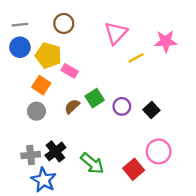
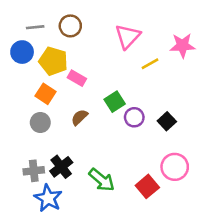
gray line: (20, 25) -> (35, 27), moved
green square: (95, 98) -> (115, 102), moved

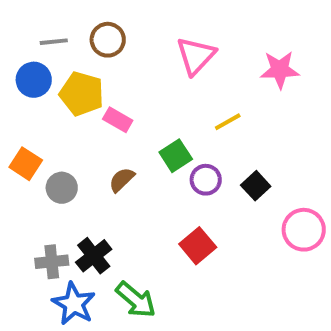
yellow line: (150, 64) -> (228, 122), moved
orange square: (46, 94) -> (26, 164), moved
pink circle: (175, 167) -> (304, 230), moved
green arrow: (102, 180) -> (136, 300), moved
red square: (147, 186) -> (198, 246), moved

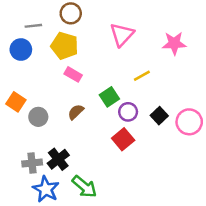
brown circle: (108, 40) -> (71, 13), moved
yellow pentagon: (82, 94) -> (64, 46), moved
pink circle: (304, 230) -> (189, 122), moved
red square: (198, 246) -> (123, 139), moved

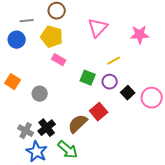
green square: (109, 97) -> (88, 78), turned -35
brown semicircle: (76, 112) -> (78, 124), moved, size x1.5
purple circle: (128, 112) -> (110, 82), moved
gray circle: (38, 117) -> (40, 94), moved
gray cross: (32, 163) -> (26, 131), turned 35

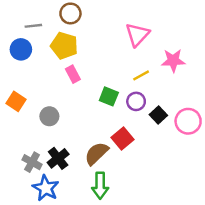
pink triangle: (98, 28) -> (137, 35), moved
pink star: (140, 35) -> (173, 61), moved
pink rectangle: (59, 60) -> (73, 74), turned 32
green arrow: (68, 150) -> (100, 186), moved, turned 50

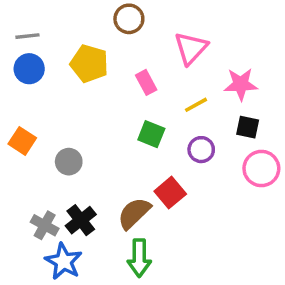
brown circle: (70, 13) -> (129, 19), moved
gray line: (33, 26) -> (27, 36), moved
pink rectangle: (73, 74) -> (146, 82), moved
purple circle: (136, 101) -> (201, 150), moved
black square: (158, 115) -> (248, 127), moved, turned -35

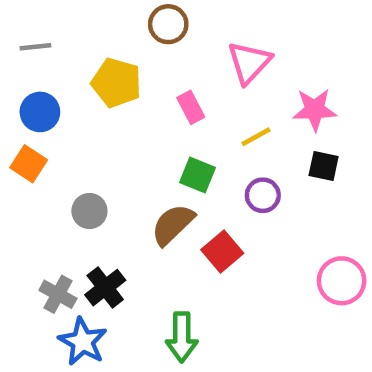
blue circle: (29, 69) -> (40, 112), moved
orange square: (22, 141) -> (29, 164), moved
pink circle: (261, 168) -> (342, 281), moved
brown semicircle: (134, 213) -> (173, 225), moved

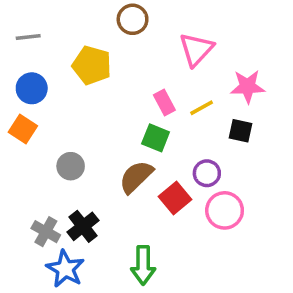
pink rectangle: (191, 107) -> (164, 102), moved
black square: (324, 166) -> (240, 131), moved
purple circle: (263, 195) -> (207, 173), moved
pink circle: (342, 281) -> (225, 210), moved

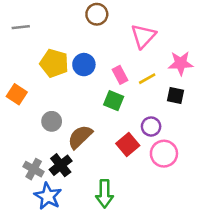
yellow pentagon: (92, 65) -> (54, 63), moved
blue circle: (32, 88) -> (84, 65), moved
brown semicircle: (136, 177) -> (80, 137), moved

